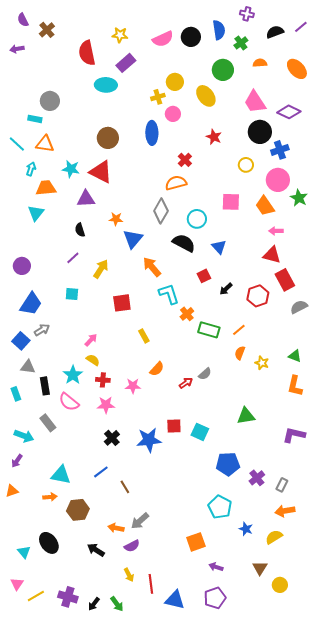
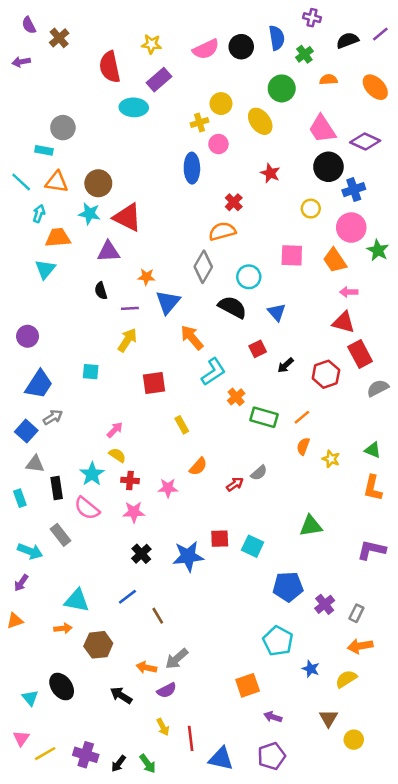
brown circle: (108, 138) -> (98, 183), moved
purple line: (73, 258) -> (130, 308), moved, turned 40
cyan L-shape: (169, 294) -> (213, 372), turned 75

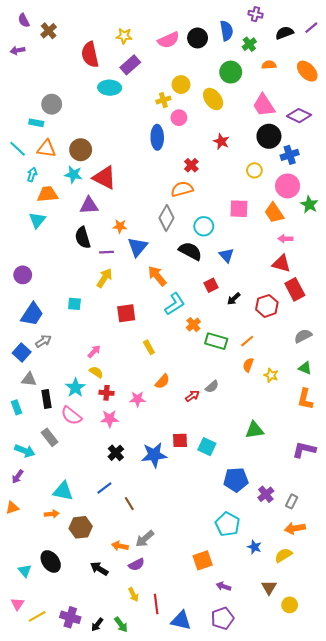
black semicircle: (101, 291) -> (83, 238), size x1.5
gray semicircle: (378, 388) -> (303, 336), moved

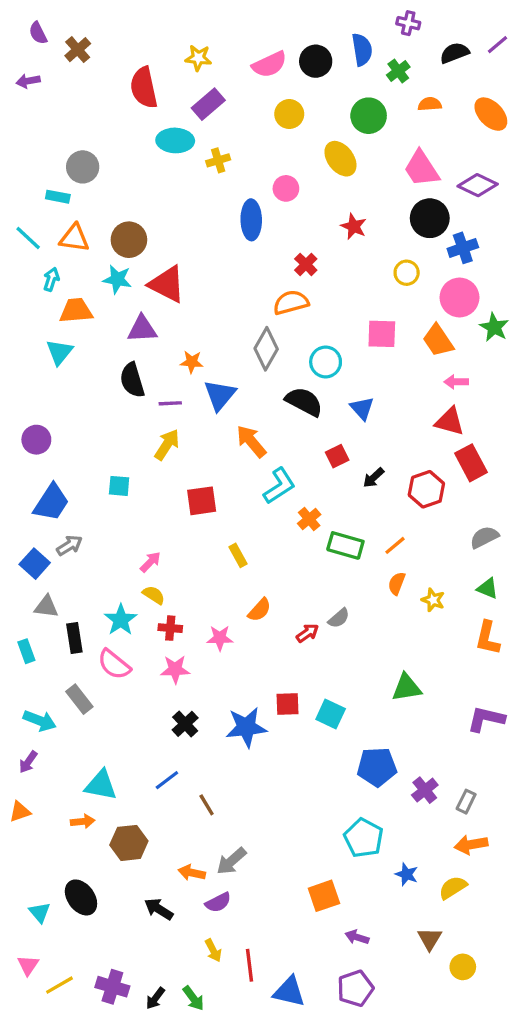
yellow circle: (181, 85) -> (289, 114), moved
yellow cross: (163, 100) -> (218, 160), moved

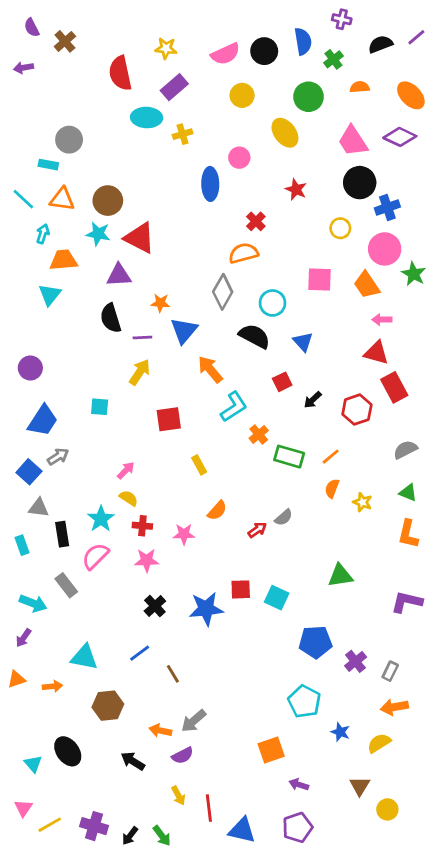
purple diamond: (478, 185) -> (400, 137), moved
pink semicircle: (114, 664) -> (95, 556), turned 96
orange arrow: (83, 821) -> (52, 686), moved

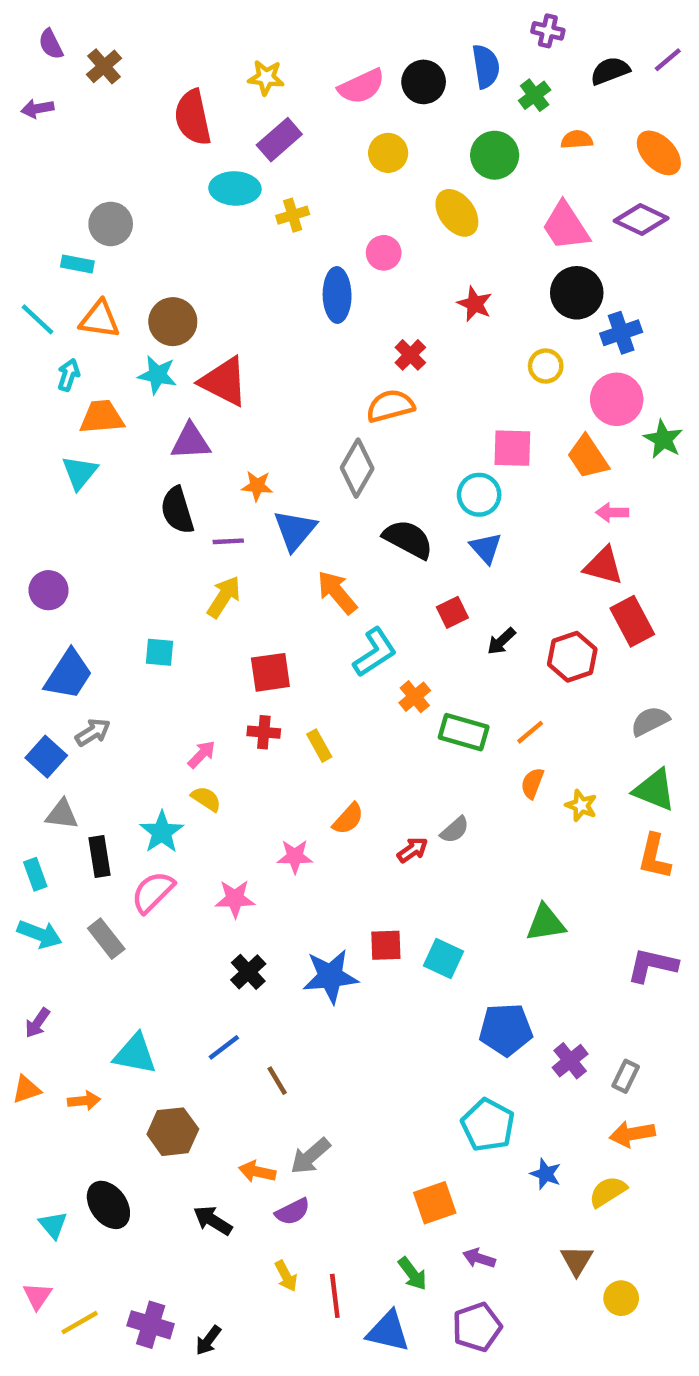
cyan circle: (273, 303) -> (479, 495), moved
green triangle: (408, 493) -> (654, 790), size x1.5
red cross: (142, 526) -> (264, 732), moved
cyan arrow: (33, 603) -> (40, 934), moved
green arrow: (162, 836) -> (413, 1274), moved

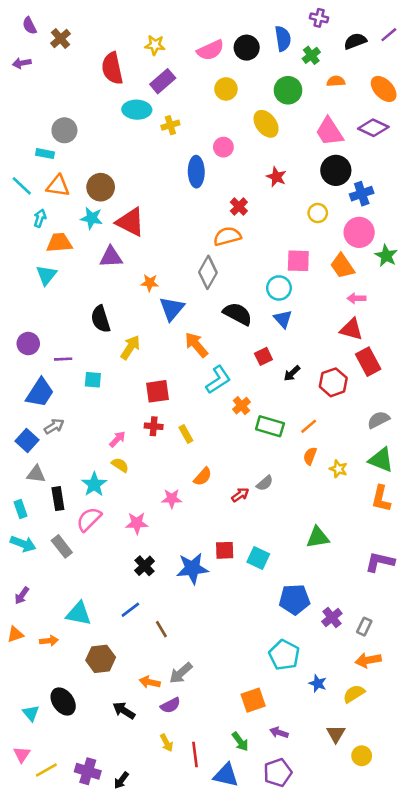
black semicircle: (177, 510) -> (101, 319), moved
purple line: (228, 541) -> (63, 359), moved

